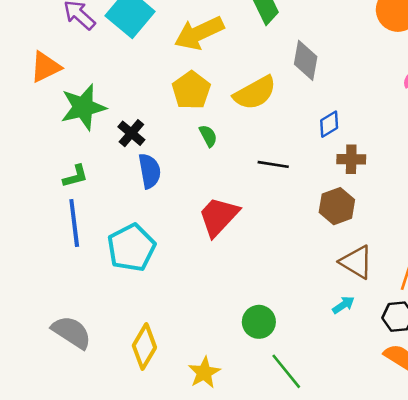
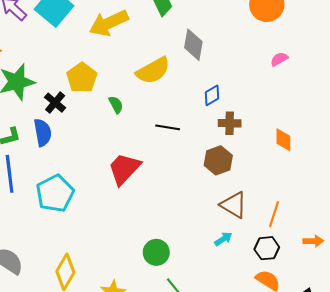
yellow pentagon: (191, 90) -> (82, 78), moved
blue semicircle: (150, 171) -> (43, 133), moved

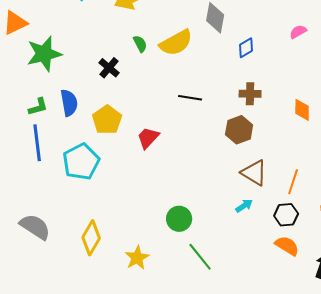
yellow pentagon: (82, 78) -> (107, 120), moved
blue diamond: (212, 95) -> (246, 48), moved
black cross: (55, 103) -> (109, 68), moved
green semicircle: (116, 105) -> (140, 44), moved
red trapezoid: (124, 169) -> (148, 138), size x0.7

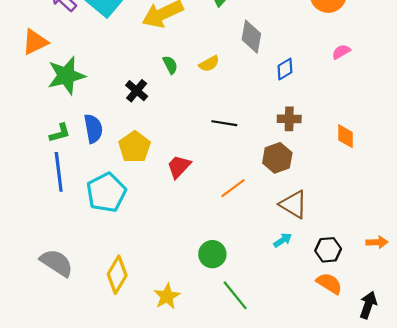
yellow semicircle: (176, 43) -> (209, 64), size x0.6
orange line: (293, 182) -> (233, 188), moved, turned 35

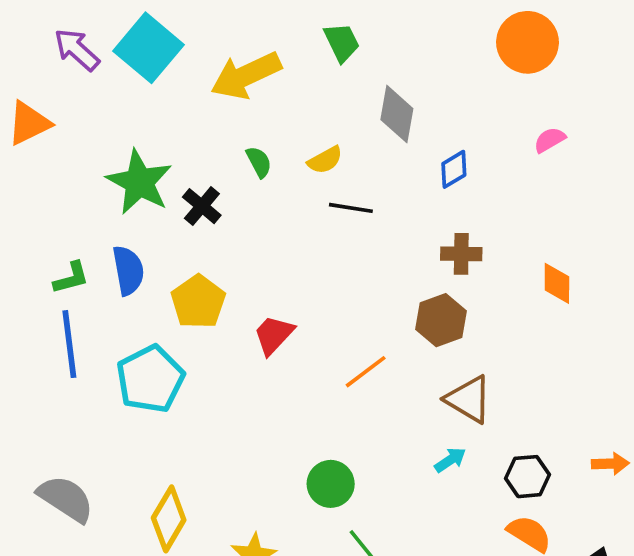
green star: (66, 76) -> (139, 182), moved, turned -30
black line: (224, 123) -> (351, 208), moved

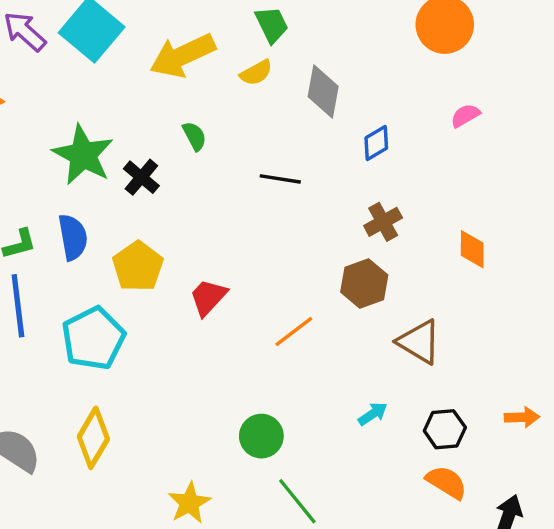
yellow semicircle: (325, 160) -> (256, 73), moved
brown cross: (461, 254) -> (383, 222), turned -30
brown triangle: (469, 399) -> (419, 342), moved
yellow diamond: (169, 519) -> (93, 438), moved

